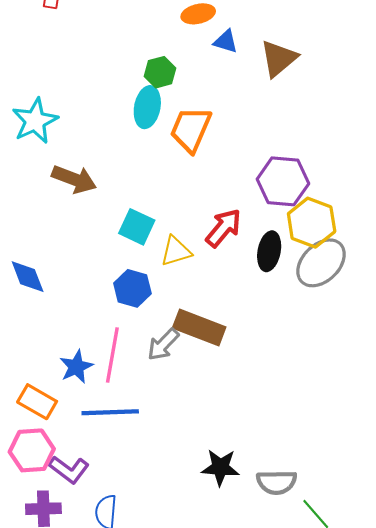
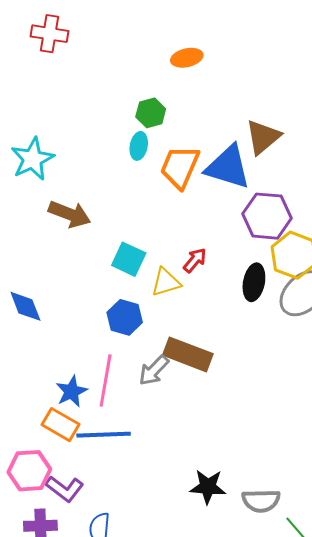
blue triangle: (226, 41) -> (228, 167), moved, size x2.0
brown triangle: (279, 58) -> (263, 137), moved
cyan ellipse: (147, 107) -> (139, 146), size x0.7
red arrow: (224, 228) -> (195, 260), moved, size x0.7
orange rectangle: (37, 402) -> (61, 425), moved

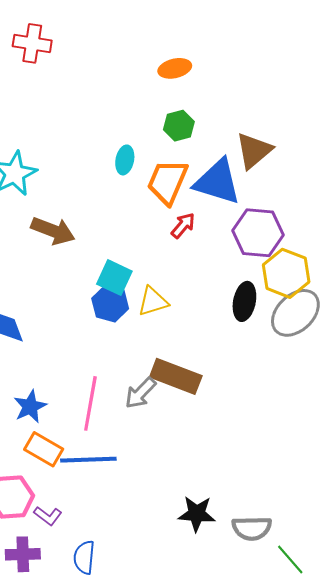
green hexagon: (151, 113) -> (179, 126), moved
red arrow: (195, 260) -> (183, 225), moved
blue hexagon: (125, 317) -> (110, 304), moved
blue star: (72, 391) -> (30, 407), moved
purple L-shape: (65, 489) -> (48, 516), size x0.7

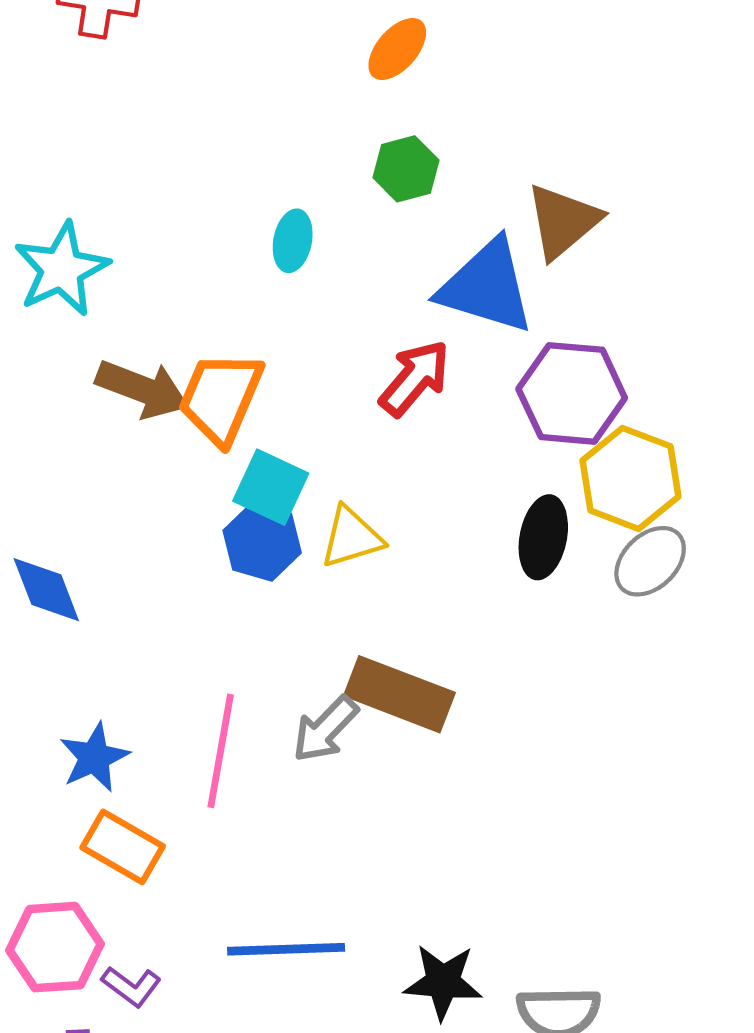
orange ellipse: (175, 68) -> (397, 49), turned -36
orange trapezoid: (167, 182) -> (221, 398), moved
red arrow: (183, 225) -> (415, 378), size x1.4
gray ellipse: (295, 313) -> (650, 561), size x0.7
blue line: (88, 460) -> (286, 949), moved

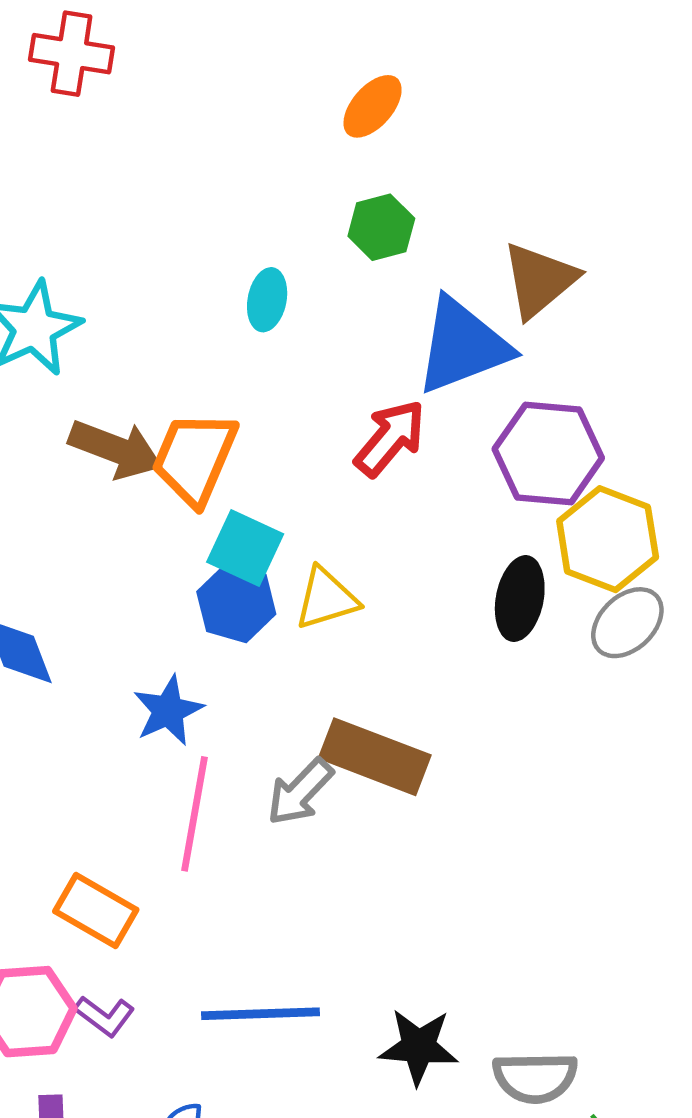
blue triangle: (487, 287) -> (463, 346), turned -38
blue star: (94, 757) -> (168, 711), moved
purple L-shape: (131, 986) -> (104, 1016), moved

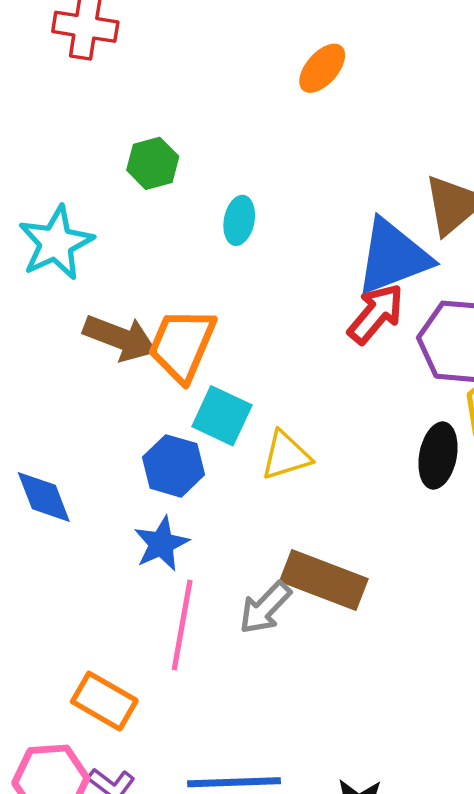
green hexagon: (381, 227) -> (153, 163), moved
red arrow: (390, 438) -> (376, 314), moved
blue hexagon: (236, 603) -> (173, 466), moved

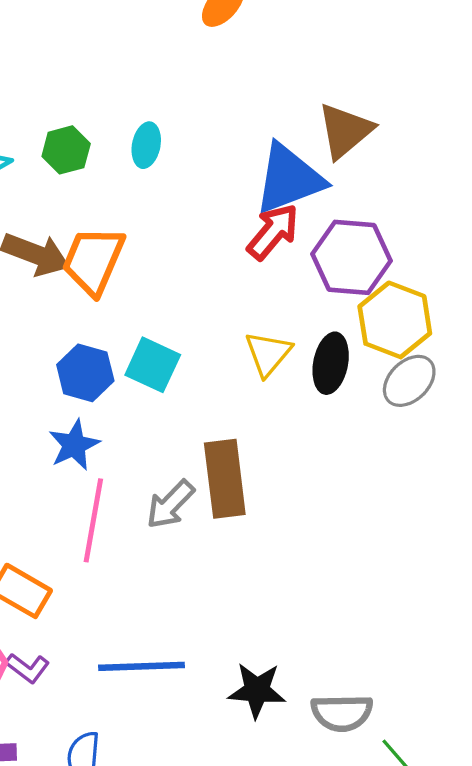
green hexagon: (153, 163) -> (66, 150), moved
cyan square: (222, 416) -> (153, 365), moved
yellow triangle: (286, 456) -> (268, 354), moved, turned -33
brown rectangle: (324, 580) -> (225, 479), turned 62

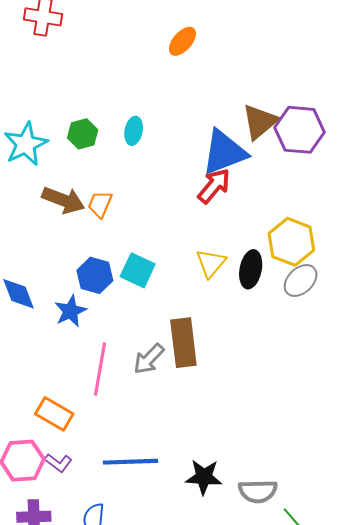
purple hexagon: (351, 257) -> (300, 130), moved
orange trapezoid: (93, 261) -> (100, 204), size x0.6
blue star: (74, 445) -> (70, 311), moved

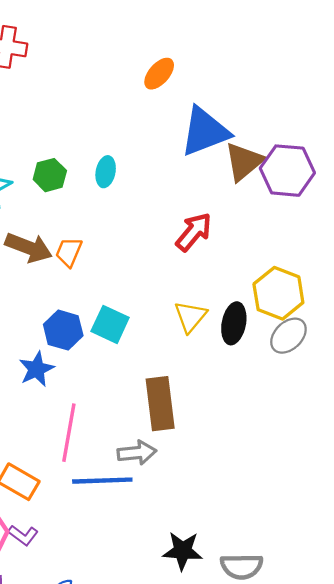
blue triangle: (224, 152) -> (205, 132), moved
gray arrow: (149, 359) -> (137, 453), moved, turned -140
blue line: (131, 462) -> (102, 481), moved

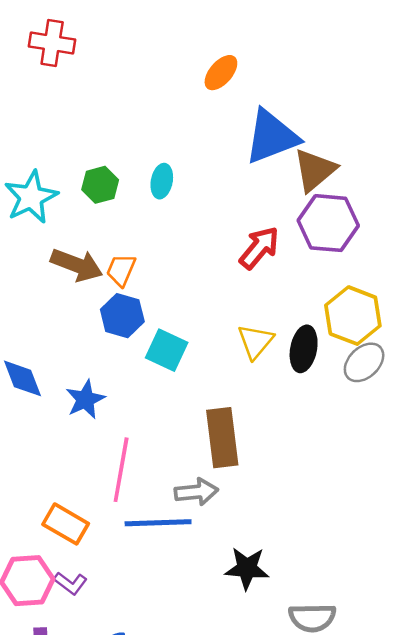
purple hexagon: (287, 171) -> (328, 223), moved
blue hexagon: (63, 330) -> (122, 316), moved
black star: (183, 551) -> (247, 568), moved

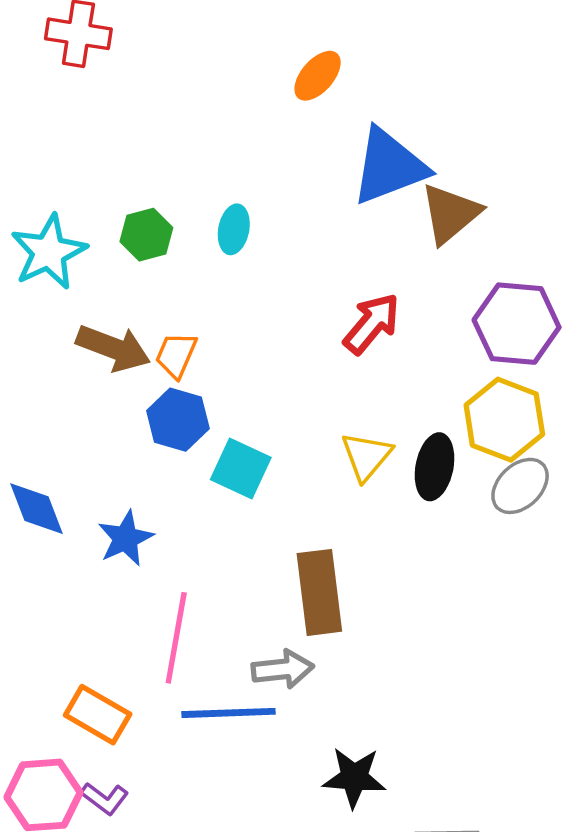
purple hexagon: (328, 223) -> (517, 324), moved

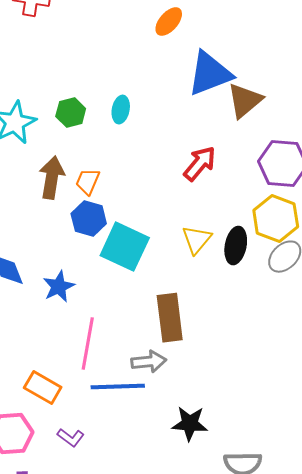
brown arrow: (113, 348) -> (52, 178), turned -102
cyan square: (241, 468) -> (125, 247), size x1.4
purple L-shape: (105, 798) -> (71, 438), moved

